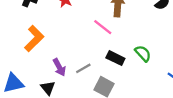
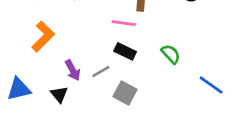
pink line: (103, 27) -> (124, 23), turned -30
black rectangle: (115, 58) -> (125, 51), moved

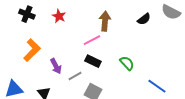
pink line: (124, 23) -> (92, 40), turned -36
purple arrow: (73, 70) -> (56, 66), moved

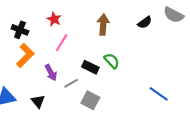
black cross: (27, 14) -> (20, 30), moved
pink line: (92, 40) -> (62, 43), moved, turned -30
green semicircle: (127, 63) -> (112, 61), moved

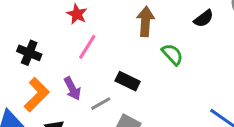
black cross: (20, 30) -> (29, 53), moved
orange L-shape: (25, 55) -> (37, 95), moved
green semicircle: (112, 61) -> (172, 54), moved

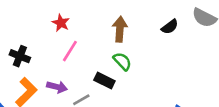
green semicircle: (172, 54) -> (122, 61), moved
purple arrow: (72, 89) -> (57, 87), turned -48

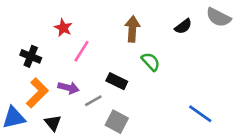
red star: (61, 23) -> (63, 28), moved
green semicircle: (122, 61) -> (151, 62), moved

